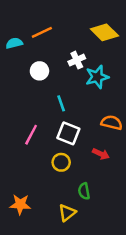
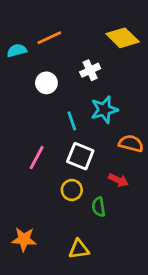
cyan star: (97, 77) -> (104, 110), moved
green semicircle: (84, 191) -> (99, 207), moved
yellow triangle: (67, 213) -> (79, 249), turned 30

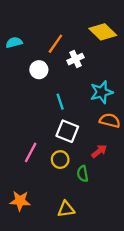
orange line: (49, 38) -> (55, 44), moved, turned -30
cyan star: (104, 110) -> (102, 92), moved
pink line: (37, 158) -> (31, 152), moved
red arrow: (118, 180) -> (99, 151), turned -63

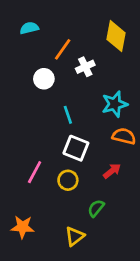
yellow diamond: (103, 32) -> (116, 36), turned 56
cyan semicircle: (14, 43) -> (29, 28), moved
green semicircle: (83, 174) -> (96, 208), moved, turned 49
yellow triangle: (66, 209) -> (75, 236), turned -30

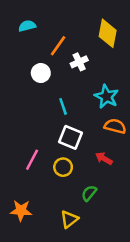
cyan star: (115, 104) -> (106, 97), turned -30
red arrow: (112, 171) -> (104, 158), turned -112

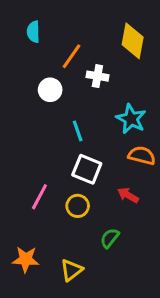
cyan semicircle: (27, 26) -> (33, 32), turned -77
white cross: (79, 62) -> (97, 76), turned 35
yellow triangle: (69, 219) -> (72, 270), moved

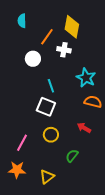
yellow diamond: (133, 41) -> (72, 27), moved
white square: (87, 169) -> (46, 107), moved
pink line: (39, 197) -> (22, 143), moved

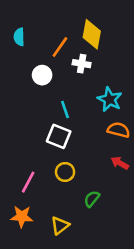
cyan semicircle: (22, 21) -> (19, 37), moved
red arrow: (84, 128) -> (120, 163), moved

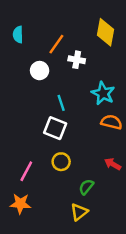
yellow diamond: (92, 34) -> (105, 32), moved
red arrow: (120, 163) -> (113, 164), moved
yellow triangle: (60, 226) -> (79, 212), moved

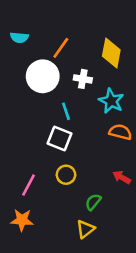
yellow diamond: (105, 32) -> (111, 53), moved
cyan semicircle: (18, 35) -> (19, 37), turned -84
white cross: (77, 60) -> (83, 79), moved
white circle: (40, 71) -> (43, 76), size x1.6

